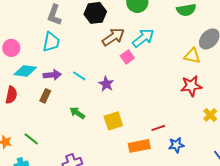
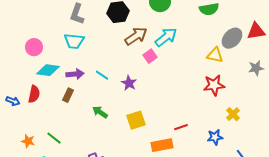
cyan trapezoid: (51, 42) -> (74, 41), turned 85
blue star: (176, 145) -> (215, 137), moved

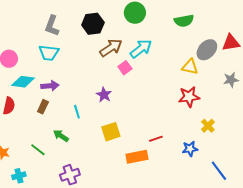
cyan line: (102, 75) -> (77, 112), moved, turned 40
green arrow: (100, 112) -> (61, 136), moved
green line: (54, 138) -> (38, 150), moved

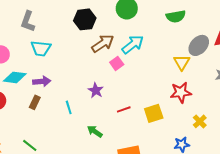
gray L-shape: (52, 26) -> (28, 21), moved
yellow triangle: (190, 67) -> (182, 62), turned 48
yellow square: (111, 132) -> (154, 113), moved
green arrow: (61, 136) -> (95, 131), moved
red line: (156, 139) -> (124, 109), moved

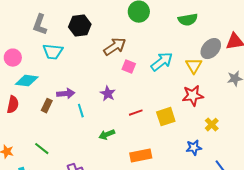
black hexagon: (85, 19) -> (80, 26), moved
cyan arrow: (133, 44) -> (162, 62), moved
pink square: (117, 63) -> (129, 67), turned -32
purple arrow: (42, 81) -> (66, 94), moved
green arrow: (95, 131) -> (107, 135), turned -56

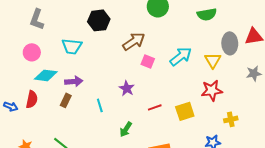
gray L-shape: (40, 25) -> (37, 19), moved
gray ellipse: (211, 49) -> (230, 43), turned -45
purple arrow: (66, 94) -> (74, 81), moved
yellow cross: (212, 125) -> (231, 119), turned 32
green arrow: (107, 135) -> (126, 129), turned -35

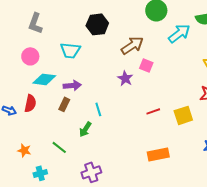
cyan arrow: (181, 56) -> (179, 33), moved
purple star: (127, 88) -> (125, 78), moved
green arrow: (126, 129) -> (85, 129), moved

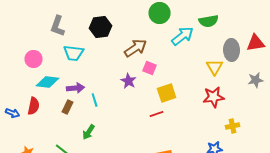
gray L-shape: (35, 23) -> (58, 26), moved
cyan line: (98, 109) -> (95, 100), moved
yellow square: (183, 115) -> (167, 93), moved

